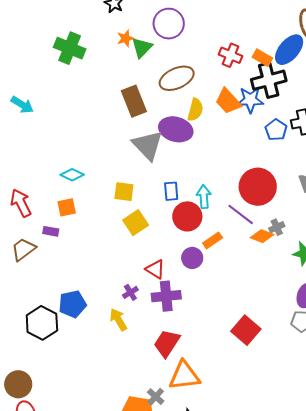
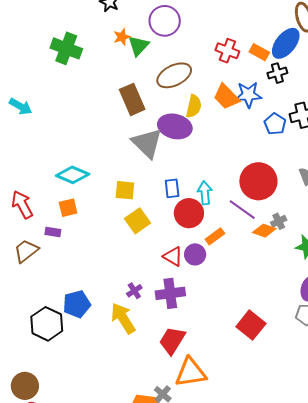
black cross: (269, 80) -> (277, 73), moved, size x0.6
cyan diamond: (72, 175) -> (73, 175), size x1.4
red triangle: (155, 269) -> (173, 256), moved
yellow arrow: (118, 320) -> (123, 318), size x1.4

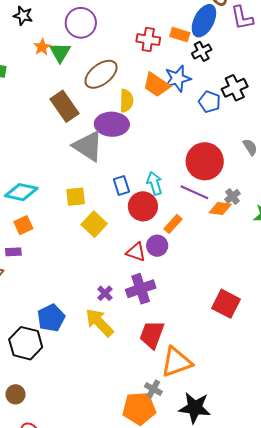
brown circle: (25, 386) -> (15, 394), moved, size x0.7

